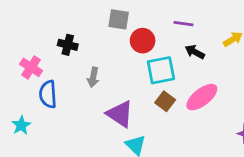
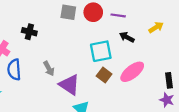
red circle: (143, 41) -> (93, 12), moved
gray arrow: (93, 77) -> (49, 69), moved, turned -40

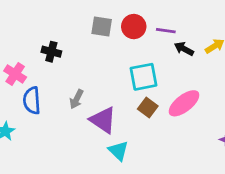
black arrow: (127, 37) -> (184, 49), moved
gray arrow: (49, 69) -> (76, 99), turned 56

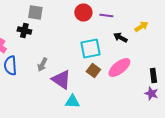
gray square: (102, 27) -> (35, 12), moved
black arrow: (184, 49) -> (120, 38), moved
cyan triangle: (118, 151) -> (72, 102), turned -42

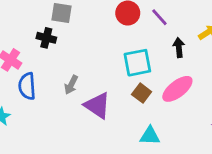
purple line: (106, 16) -> (159, 17), turned 40
black arrow: (120, 38) -> (179, 48), turned 56
cyan triangle: (72, 102) -> (150, 136), moved

